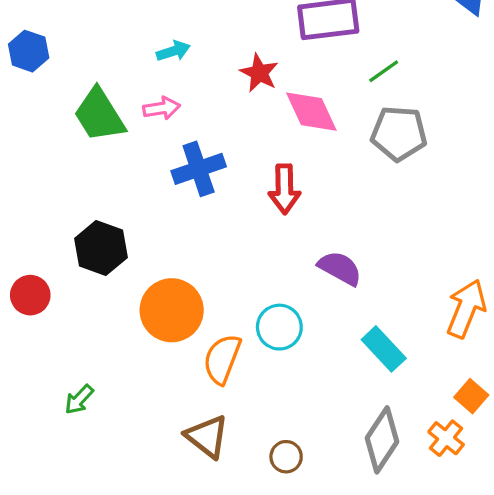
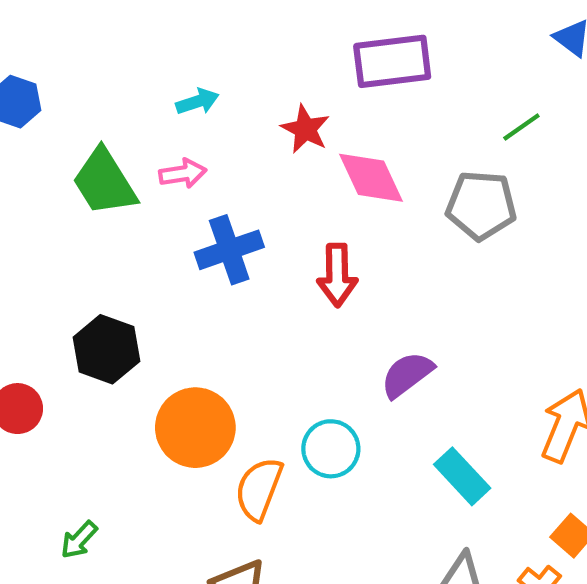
green line: (384, 71) -> (521, 127), moved
purple semicircle: (340, 268) -> (407, 375), turned -66

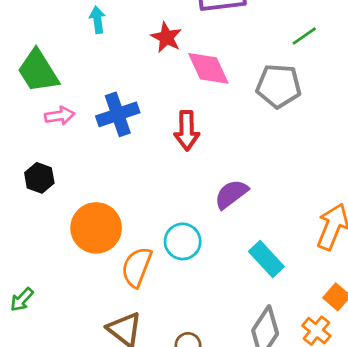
cyan arrow: (197, 102) -> (97, 20), turned -80
pink arrow: (183, 174) -> (60, 116), moved
black hexagon: (106, 349) -> (39, 178), size x0.7

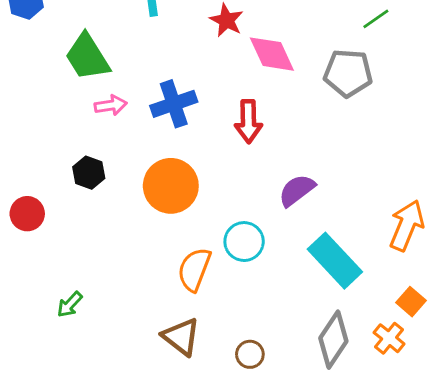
orange circle: (96, 228) -> (171, 186), moved
cyan rectangle: (266, 259) -> (335, 261), size x1.4

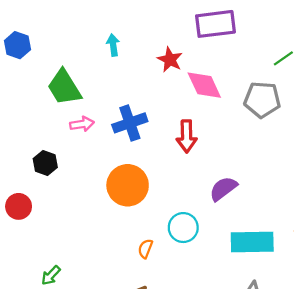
black hexagon: (89, 173) -> (45, 163), moved
cyan rectangle: (335, 261) -> (252, 242), turned -48
orange semicircle: (194, 269) -> (145, 249), size x0.6

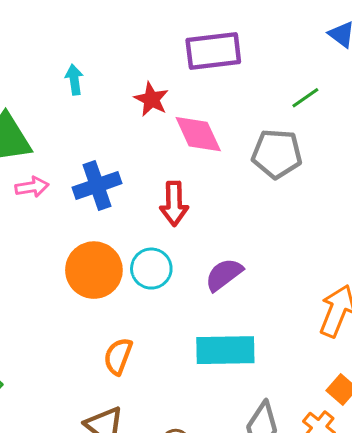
cyan circle: (183, 228) -> (151, 269), moved
cyan rectangle: (252, 242) -> (225, 350), moved
orange semicircle: (145, 249) -> (118, 356), size x1.4

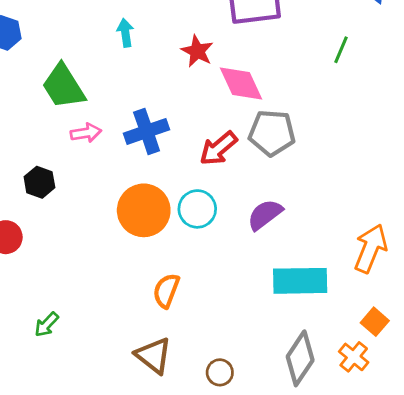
green line: (305, 98) -> (341, 50), turned -32
gray pentagon: (277, 154) -> (272, 133), moved
red arrow: (174, 204) -> (218, 148), turned 51
cyan rectangle: (225, 350) -> (300, 281), moved

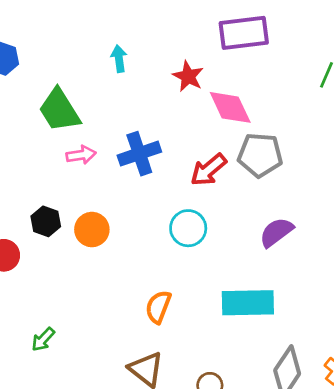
black hexagon: (39, 182) -> (46, 221), moved
orange circle: (144, 210) -> (92, 230), moved, size x0.7
purple semicircle: (265, 215) -> (276, 232), moved
cyan rectangle: (300, 281) -> (248, 303), moved

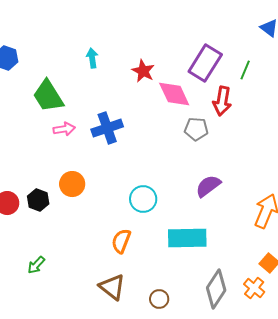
purple rectangle: (244, 33) -> (205, 63), moved, turned -51
gray pentagon: (260, 155) -> (196, 129), size x0.7
red arrow: (208, 170) -> (222, 101), moved, turned -40
black hexagon: (46, 221) -> (38, 200), moved
cyan circle: (188, 228) -> (143, 199), moved

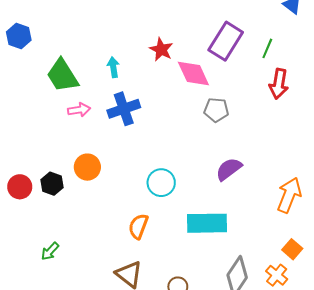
cyan arrow: (92, 58) -> (113, 67), moved
red arrow: (222, 101) -> (279, 84), moved

